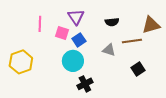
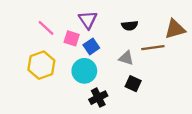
pink line: (40, 24) -> (46, 28), turned -49
yellow hexagon: (21, 62) -> (41, 65), moved
black square: (138, 69) -> (133, 84), moved, turned -32

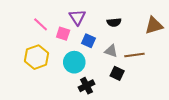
blue square: (91, 46) -> (89, 41), moved, turned -32
brown line: (153, 48) -> (134, 55), moved

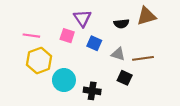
pink line: (41, 24) -> (31, 36), moved, turned -35
brown triangle: (154, 25) -> (146, 16), moved
cyan circle: (74, 62) -> (64, 80), moved
black cross: (87, 86) -> (92, 91), turned 35

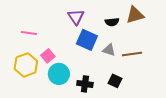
pink square: (67, 36) -> (48, 56), moved, turned 32
blue square: (94, 43) -> (87, 40), size x1.5
yellow hexagon: (39, 61) -> (26, 65), moved
black square: (125, 78) -> (115, 81), moved

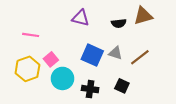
purple triangle: (76, 17) -> (81, 18), turned -42
blue square: (87, 40) -> (92, 55), moved
brown line: (132, 54) -> (140, 57), turned -30

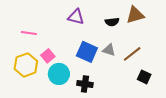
black square: (122, 86) -> (144, 77), moved

